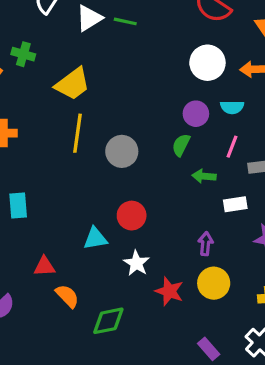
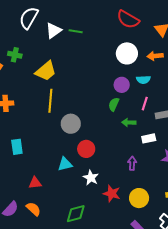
gray circle: (122, 151) -> (71, 124), moved
yellow circle: (214, 283) -> (139, 198), moved
orange semicircle: (67, 296) -> (33, 209), moved

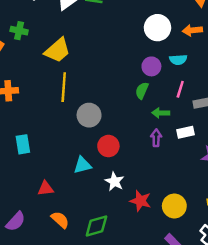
purple arrow: (132, 163) -> (156, 138), moved
orange semicircle: (33, 209) -> (60, 220), moved

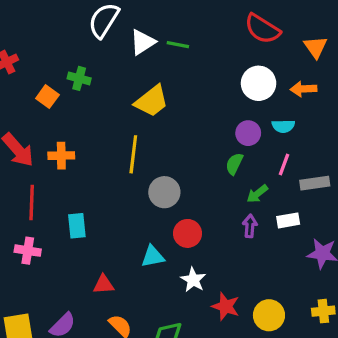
yellow trapezoid: (58, 50) -> (152, 101), moved
green arrow: (161, 113) -> (257, 194), turned -42

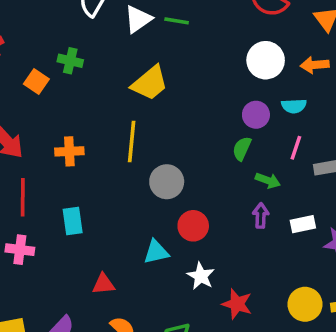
orange cross: (61, 156) -> (69, 151), moved
green arrow: (257, 194) -> (268, 180), turned -120
white rectangle: (288, 220) -> (303, 224), moved
yellow circle: (269, 315) -> (305, 304), moved

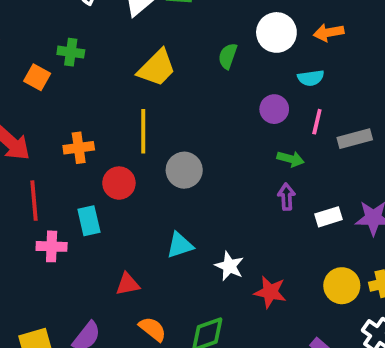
purple circle: (256, 115) -> (274, 109), moved
green semicircle: (242, 149) -> (228, 56), moved
white rectangle: (303, 224) -> (328, 217), moved
red circle: (193, 226) -> (119, 183), moved
pink cross: (20, 250) -> (52, 246), moved

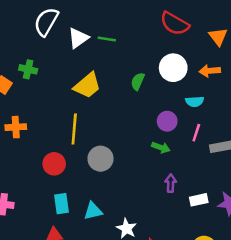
orange cross: (79, 148) -> (16, 127), moved
green arrow: (291, 159) -> (161, 147), moved
cyan rectangle: (89, 221) -> (62, 204), moved

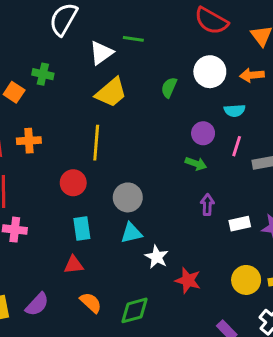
white triangle: (78, 38) -> (101, 53), moved
gray circle: (101, 159) -> (128, 197), moved
cyan triangle: (93, 211) -> (131, 233), moved

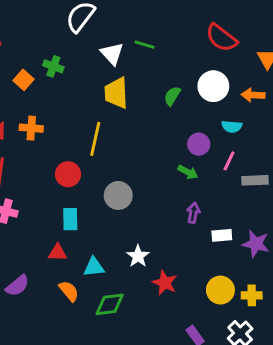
white triangle: (101, 53) -> (112, 54), turned -45
yellow trapezoid: (111, 92) -> (116, 93), turned 120
cyan triangle: (131, 233) -> (94, 267), moved

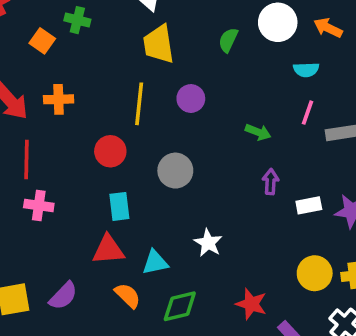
orange arrow: (253, 95) -> (328, 28), turned 30
purple circle: (199, 144) -> (191, 99), moved
red triangle: (57, 253) -> (108, 250), size x1.4
red star: (165, 283) -> (251, 304), moved

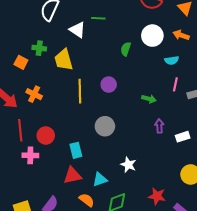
yellow trapezoid: (159, 44) -> (64, 60), moved
orange cross: (59, 99) -> (34, 94), turned 35
red circle: (110, 151) -> (46, 136), moved

